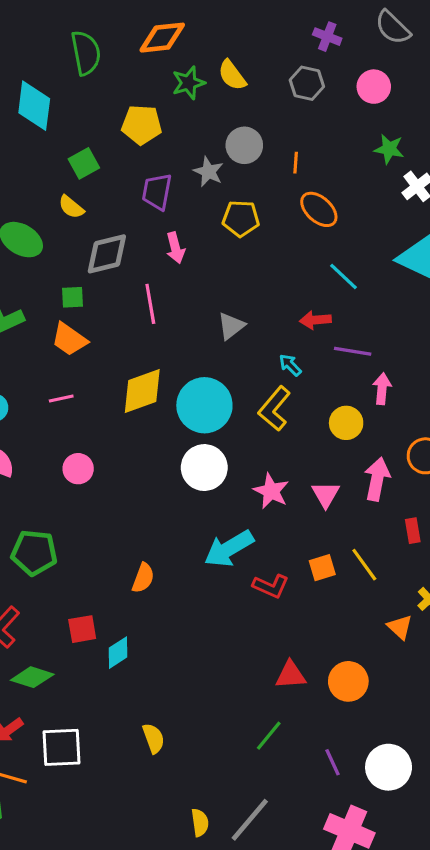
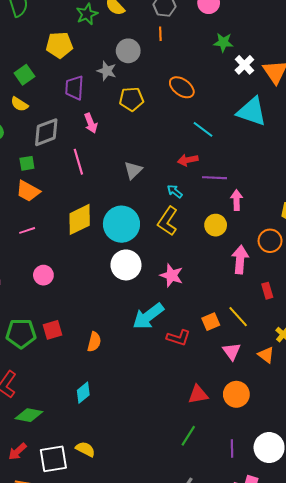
orange line: (296, 163) -> (160, 34), moved
pink triangle: (326, 494) -> (232, 351), moved
red square: (82, 629) -> (53, 330), moved
yellow semicircle: (153, 738) -> (85, 449), moved, turned -36
purple line: (332, 762) -> (232, 448), turned 30

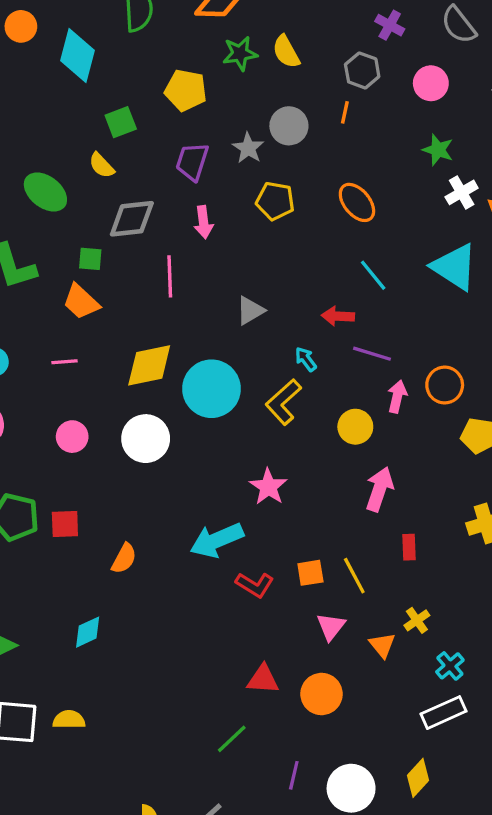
orange circle: (270, 241) -> (445, 385), moved
white circle: (126, 265) -> (146, 439), moved
yellow semicircle: (85, 449) -> (69, 720), turned -42

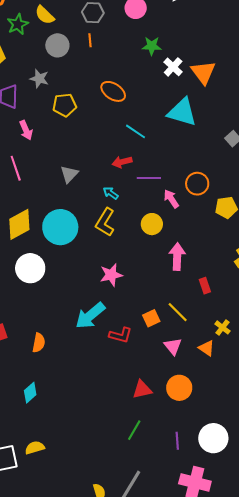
gray circle: (289, 126) -> (57, 45), moved
pink arrow: (397, 396) -> (171, 199), turned -30
pink star: (268, 487) -> (111, 275), turned -30

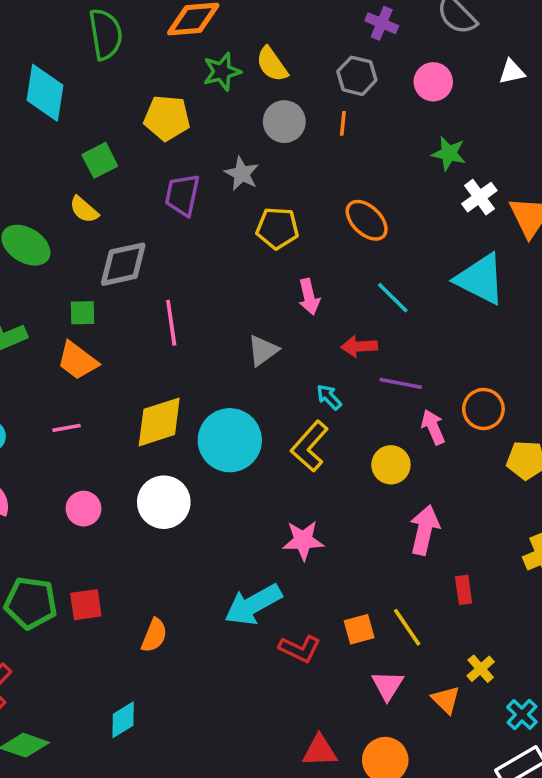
pink arrow: (26, 130) -> (309, 297), moved

